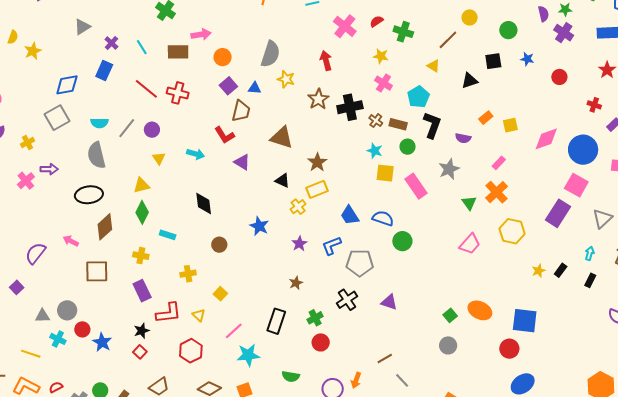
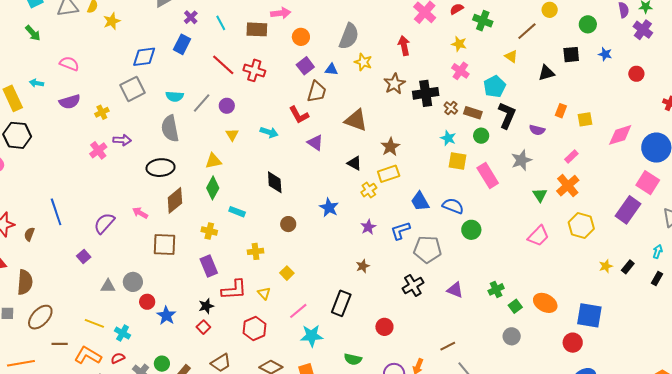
orange rectangle: (486, 118) -> (561, 111), turned -32
green cross: (315, 318) -> (496, 289), moved
cyan cross: (58, 339) -> (123, 333), moved

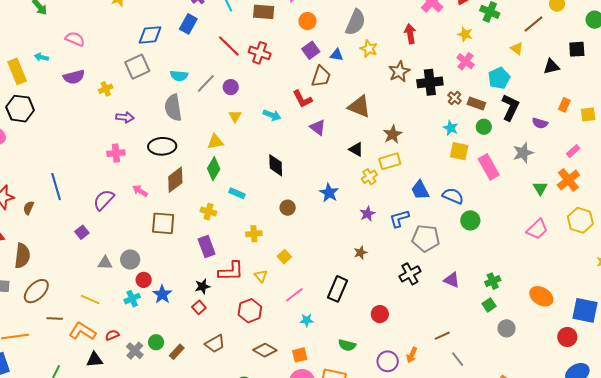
pink cross: (98, 150) -> (116, 153), moved, turned 30
green square: (515, 306) -> (489, 305), moved
cyan cross: (123, 333) -> (132, 299), moved, turned 35
cyan star: (312, 336) -> (307, 320), size x0.6

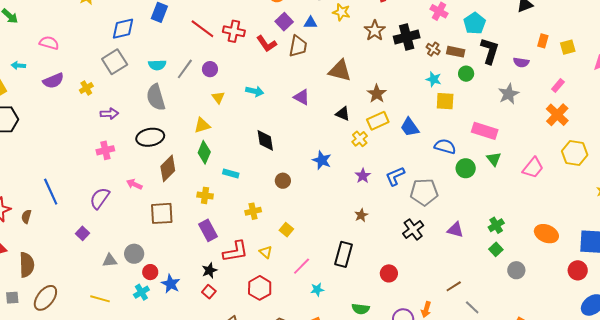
red L-shape: (302, 99) -> (267, 44), moved
pink rectangle: (489, 167) -> (485, 131), moved, turned -35
green triangle: (540, 188) -> (494, 159), moved
blue trapezoid: (420, 190) -> (410, 127), moved

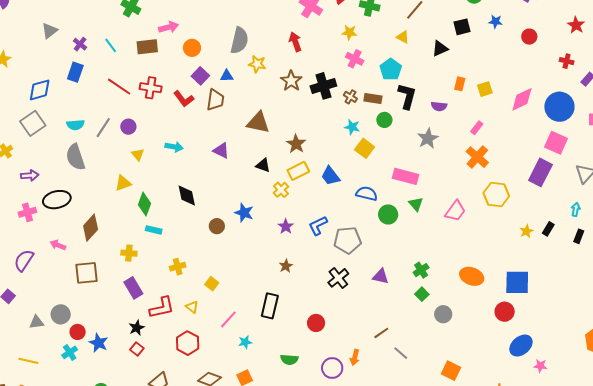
yellow square: (445, 101) -> (365, 148), turned 36
black ellipse: (150, 137) -> (57, 200), moved
green diamond: (204, 152) -> (145, 204), moved
brown circle: (283, 181) -> (217, 226), moved

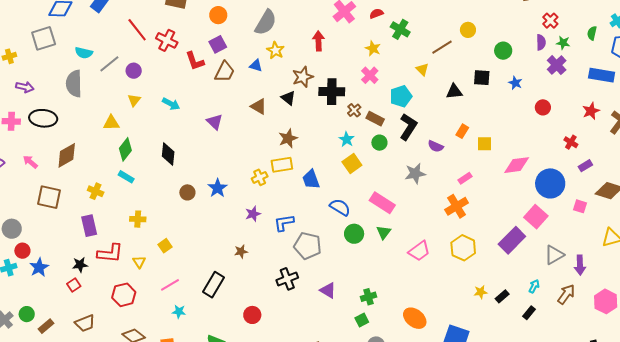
blue triangle: (227, 76) -> (256, 66), moved
brown triangle: (258, 122) -> (259, 106), size x0.7
black triangle: (263, 165) -> (288, 98), moved

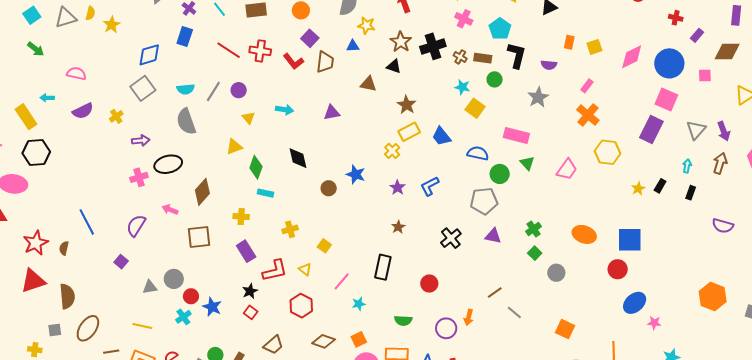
purple triangle: (215, 122) -> (332, 113), turned -36
gray pentagon: (308, 246) -> (484, 201), moved

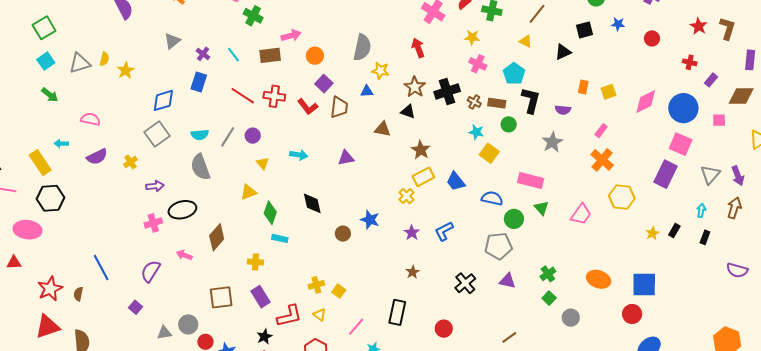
yellow cross: (290, 229) -> (316, 285), moved
brown square: (199, 237) -> (221, 297), moved

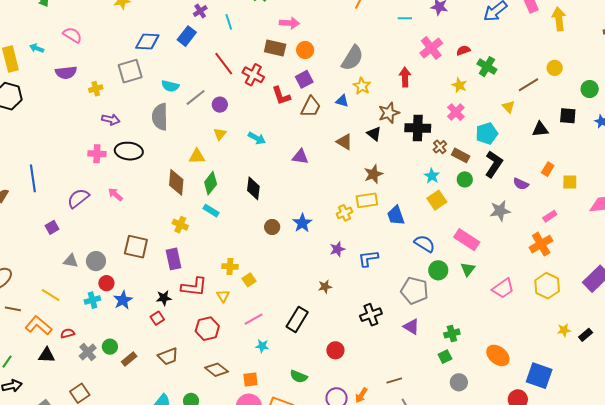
brown rectangle: (270, 55) -> (275, 48), moved
brown diamond: (217, 237) -> (176, 182), moved, turned -56

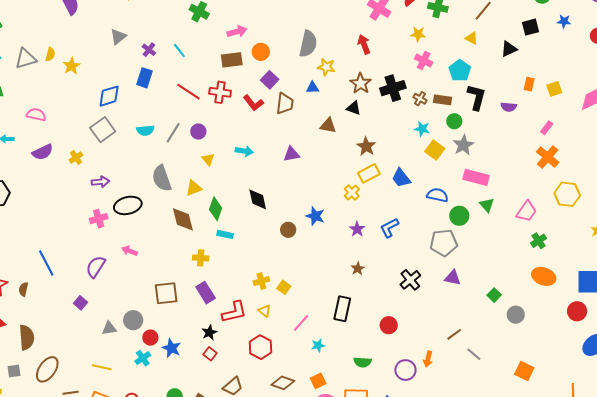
gray semicircle: (160, 117) -> (162, 178), moved
gray star: (500, 211) -> (463, 145), moved
green cross: (452, 333) -> (539, 241), moved

